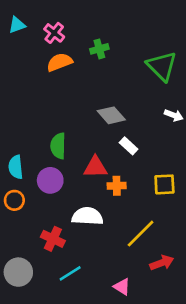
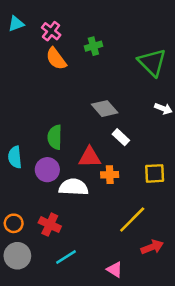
orange semicircle: (60, 62) -> (56, 59), turned -105
orange circle: (14, 200) -> (14, 223), moved
white semicircle: (87, 216) -> (74, 187), moved

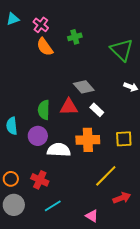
red triangle: (90, 157) -> (69, 107), moved
orange cross: (110, 175) -> (88, 140), size x1.6

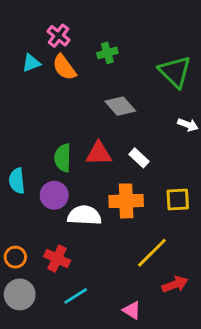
cyan triangle: (13, 19) -> (31, 63), moved
gray diamond: (84, 87) -> (120, 106), moved

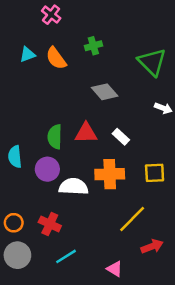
pink cross: (59, 36) -> (51, 15), moved

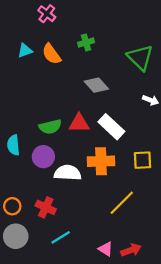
green semicircle: (55, 137) -> (50, 127), turned -105
white rectangle: (121, 137) -> (111, 127), size x1.6
red arrow: (152, 246) -> (131, 250), moved

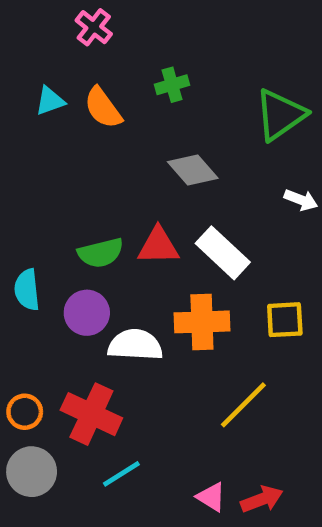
green triangle: (140, 57) -> (280, 115), turned 40
red cross: (46, 207) -> (91, 414), size x1.4

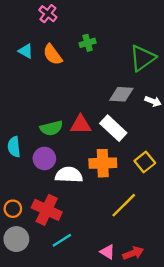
cyan triangle: (50, 101) -> (26, 51), turned 49
gray diamond: (193, 170) -> (121, 94), moved, turned -45
yellow square: (285, 320) -> (145, 162), turned -36

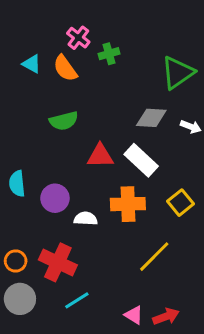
pink cross: (48, 14) -> (78, 38), moved
green semicircle: (51, 128) -> (64, 121), moved
white semicircle: (69, 175) -> (86, 219), size x0.7

